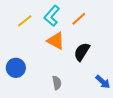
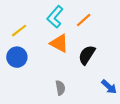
yellow line: (25, 21) -> (19, 31), moved
blue circle: (16, 68) -> (17, 57), moved

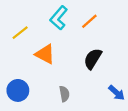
orange triangle: (59, 43) -> (45, 54), moved
blue circle: (17, 57) -> (18, 90), moved

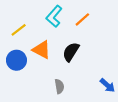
black semicircle: (93, 59) -> (71, 52), moved
blue circle: (18, 90) -> (16, 60), moved

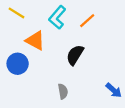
yellow line: (19, 30) -> (16, 13), moved, turned 70
orange triangle: (42, 50) -> (35, 41), moved

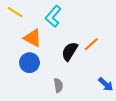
orange line: (87, 21) -> (91, 44), moved
blue circle: (18, 64) -> (29, 63), moved

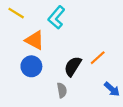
orange line: (91, 44) -> (98, 58), moved
black semicircle: (70, 51) -> (73, 66), moved

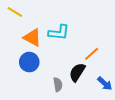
cyan L-shape: (56, 17) -> (59, 32), moved, turned -125
black semicircle: (73, 66) -> (77, 72), moved

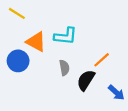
blue circle: (29, 62) -> (18, 61), moved
gray semicircle: (58, 84) -> (64, 68), moved

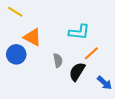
cyan L-shape: (65, 36) -> (79, 32), moved

